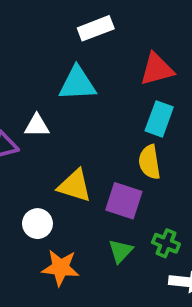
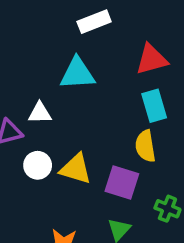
cyan rectangle: (159, 119) -> (154, 106), turned -36
white circle: (37, 224) -> (38, 165), moved
green cross: (166, 243) -> (167, 209), moved

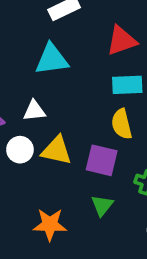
cyan rectangle: (154, 106) -> (127, 85), turned -72
white triangle: (40, 113) -> (34, 111), moved

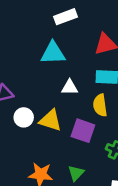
white triangle: (34, 111) -> (70, 87), moved
green triangle: (102, 205) -> (76, 173), moved

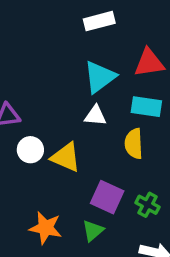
cyan triangle: (53, 53) -> (100, 77), moved, turned -40
purple square: (83, 131) -> (107, 197), moved

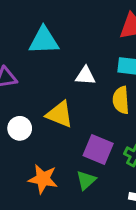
cyan triangle: (100, 77) -> (44, 41), moved, turned 36
white circle: (30, 150) -> (20, 128), moved

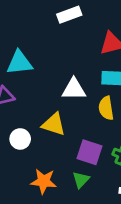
cyan triangle: (44, 41) -> (20, 63), moved
white triangle: (85, 76) -> (74, 89), size x1.4

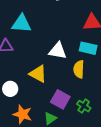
white circle: (20, 139) -> (10, 89), moved

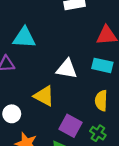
yellow semicircle: (79, 69) -> (101, 101), moved

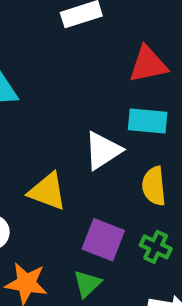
white triangle: (67, 69) -> (103, 151), moved, turned -35

